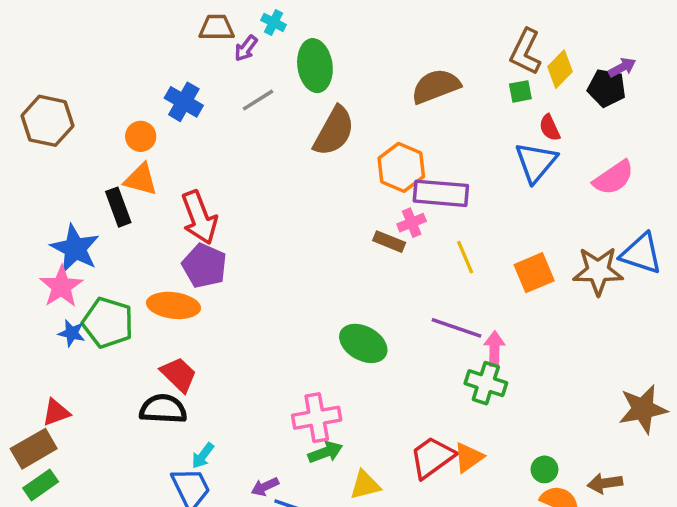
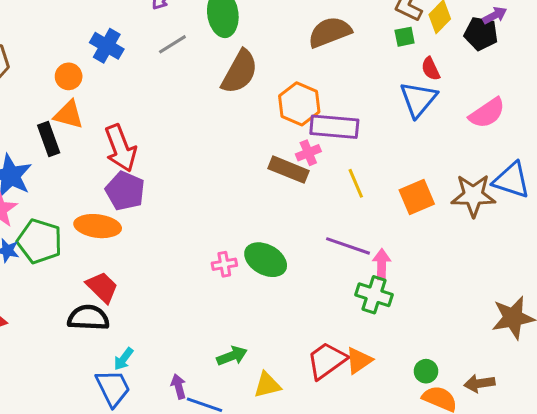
brown rectangle: (389, 242) -> (289, 170), size x1.4
pink cross: (317, 418) -> (224, 264), moved, size x0.6
purple arrow: (265, 487) -> (179, 386), turned 100

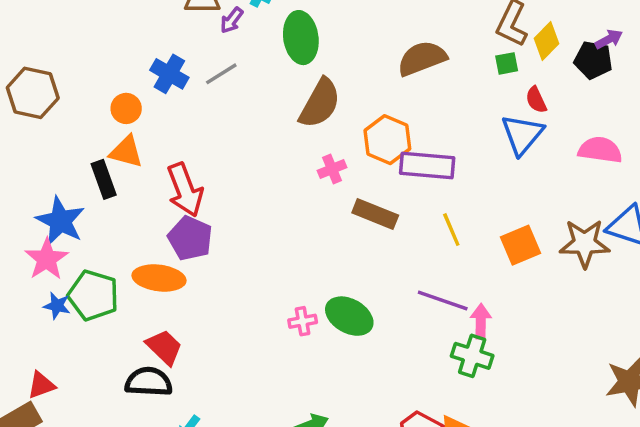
gray line: (172, 44) -> (221, 74), moved
pink semicircle: (487, 113) -> (600, 150), turned -138
pink cross: (308, 153) -> (332, 169), moved

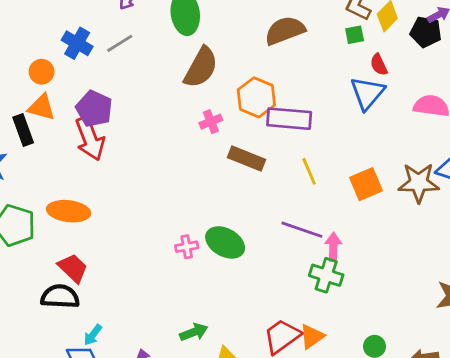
purple pentagon: (190, 238) -> (94, 109), moved

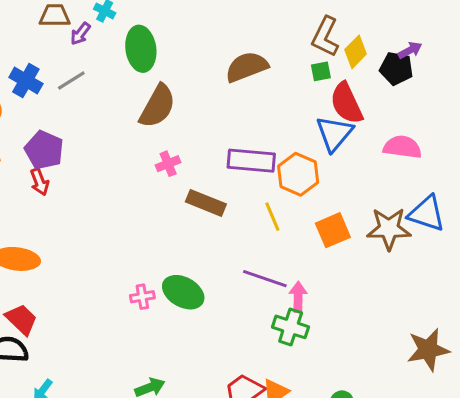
red semicircle: (379, 65) -> (346, 103), size x1.8
orange hexagon: (256, 97) -> (298, 174), moved
red arrow: (90, 139) -> (40, 182), size x0.6

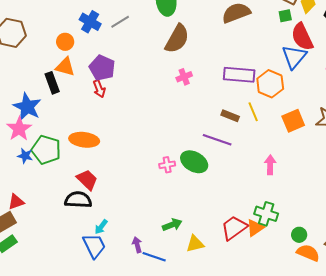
brown rectangle: (206, 203) -> (230, 116), moved, size x0.7
purple line: (265, 279) -> (217, 140), moved
green cross: (291, 327) -> (266, 214), moved

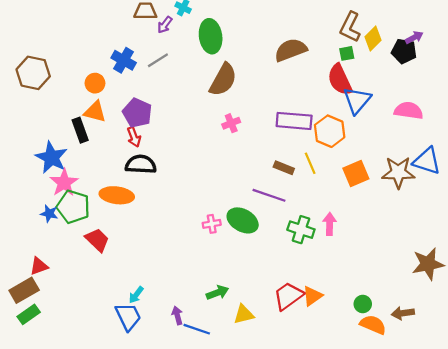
red semicircle: (302, 37) -> (340, 80), moved
pink star: (19, 129) -> (64, 183), moved
red trapezoid: (87, 180) -> (97, 240), moved
black semicircle: (78, 200) -> (141, 164), moved
green cross: (266, 214) -> (301, 230), moved

